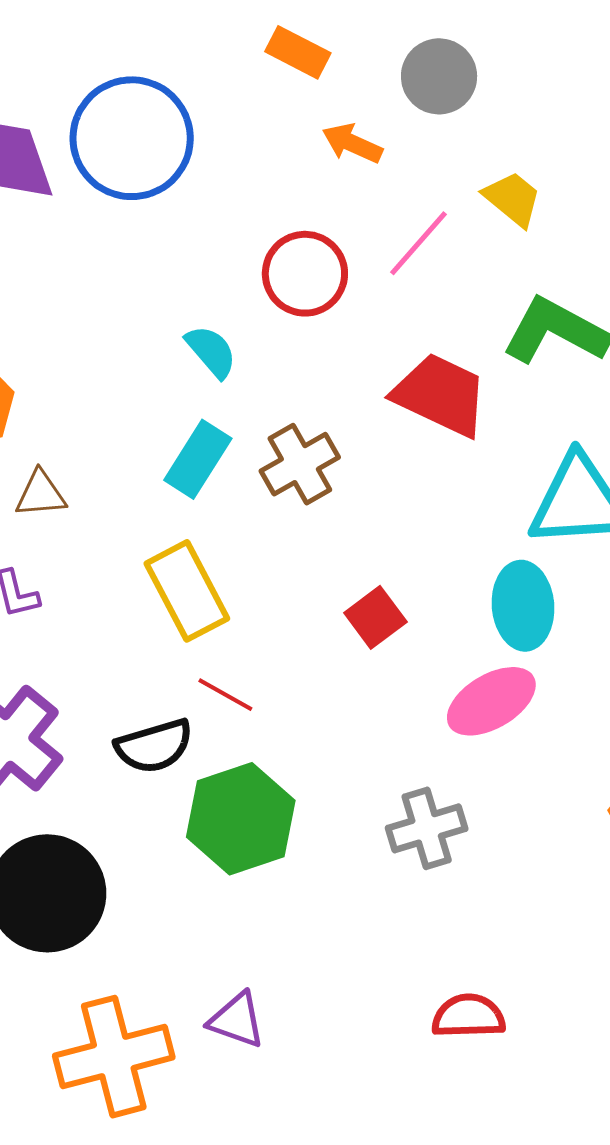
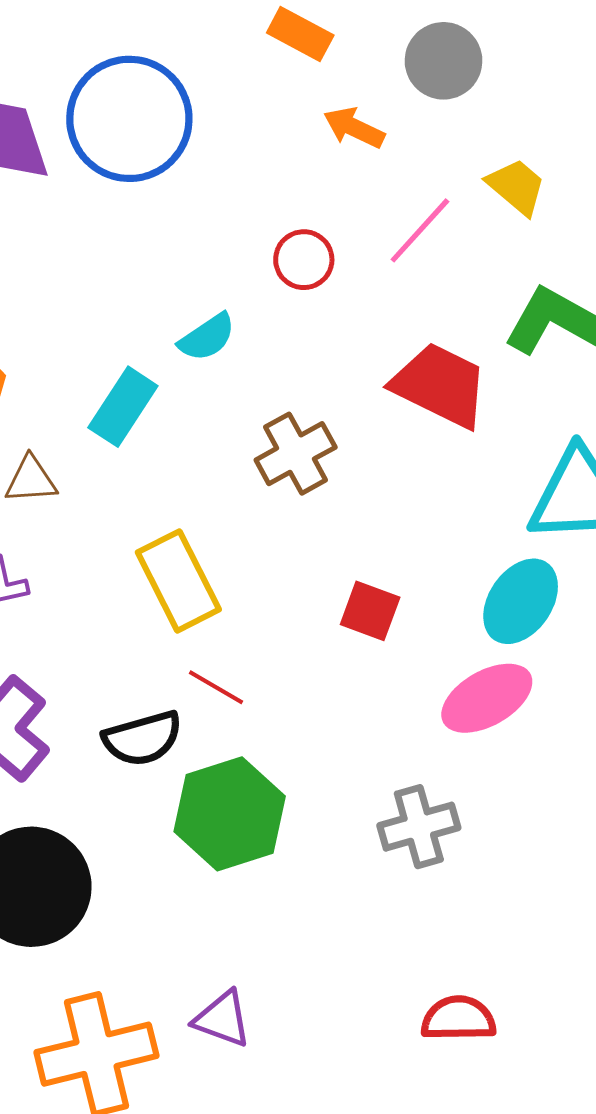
red circle: (305, 274) -> (304, 260), size x0.7
cyan semicircle: (211, 351) -> (207, 337), turned 96
cyan rectangle: (198, 459) -> (123, 407), moved
cyan ellipse: (523, 606) -> (521, 601), turned 38
red square: (375, 617) -> (370, 611), turned -34

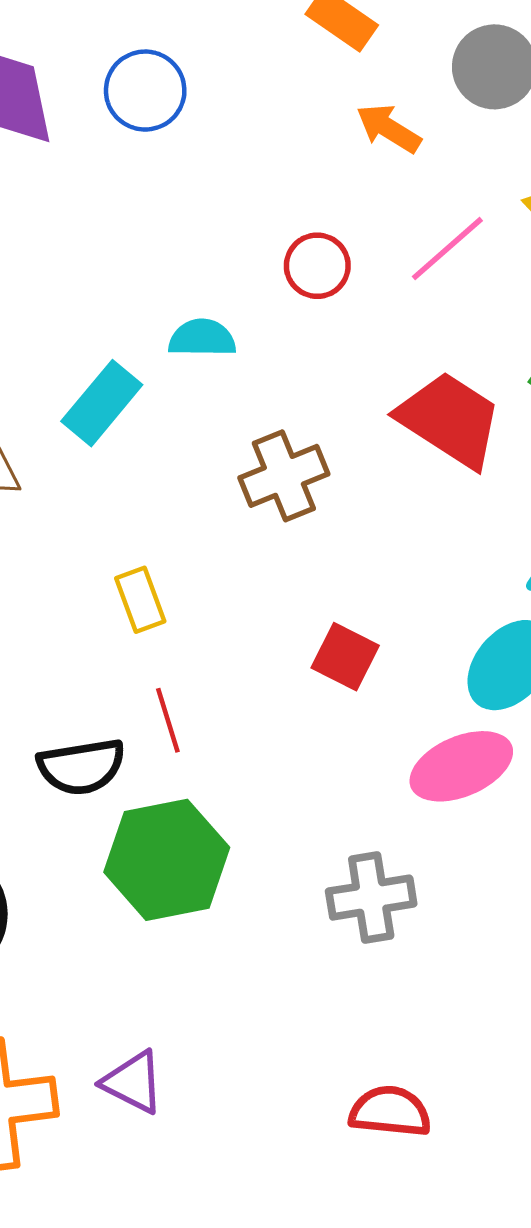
blue circle: (129, 119) -> (145, 91), size x0.6
cyan semicircle: (207, 337) -> (202, 338), turned -152
yellow rectangle: (178, 581) -> (140, 600), size x0.6
red line: (216, 687) -> (168, 720), turned 36

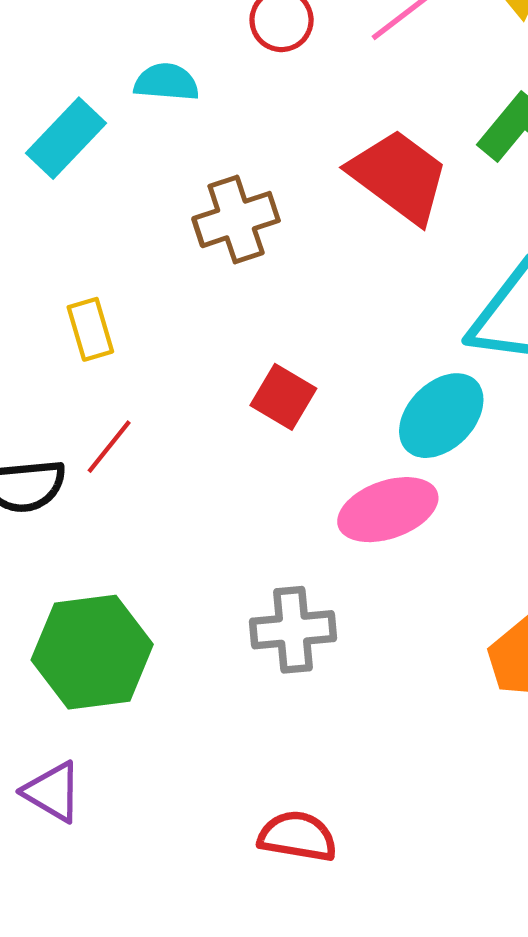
red line: (168, 720) -> (109, 447), turned 52
green hexagon: (167, 860) -> (92, 652), moved

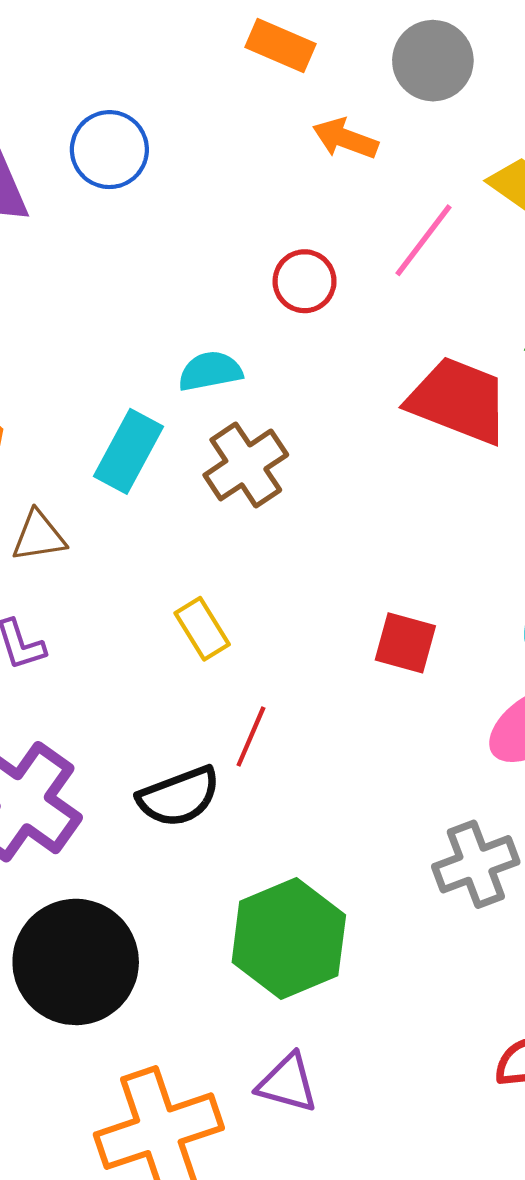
brown cross: (236, 220) -> (246, 465), moved

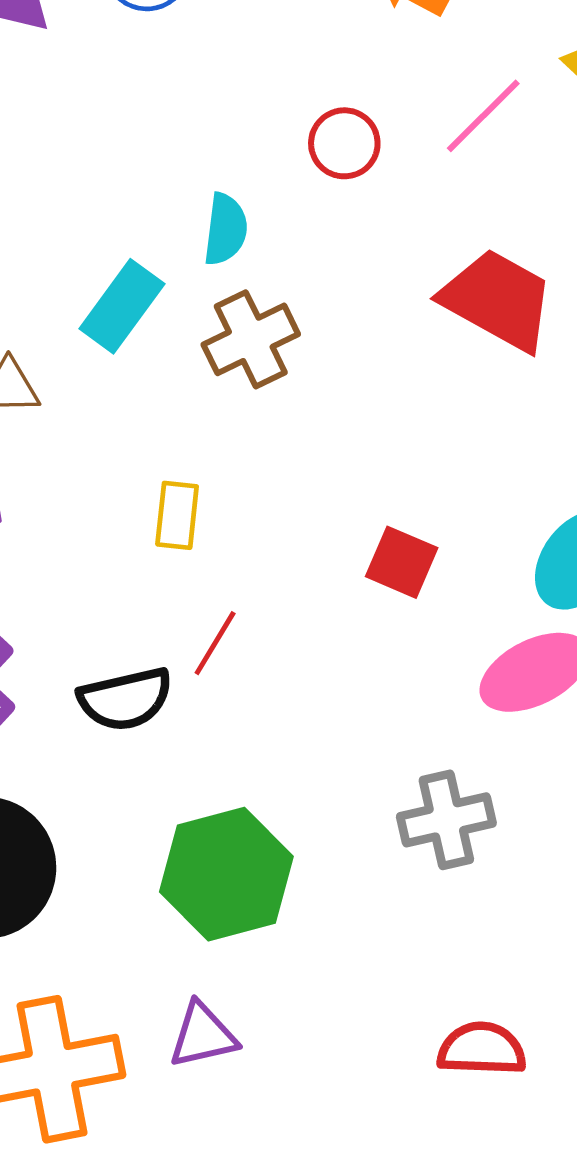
cyan semicircle: (210, 371) -> (225, 229), turned 100
yellow rectangle: (202, 629) -> (177, 515), turned 30
purple triangle: (287, 1083) -> (203, 1035), turned -36

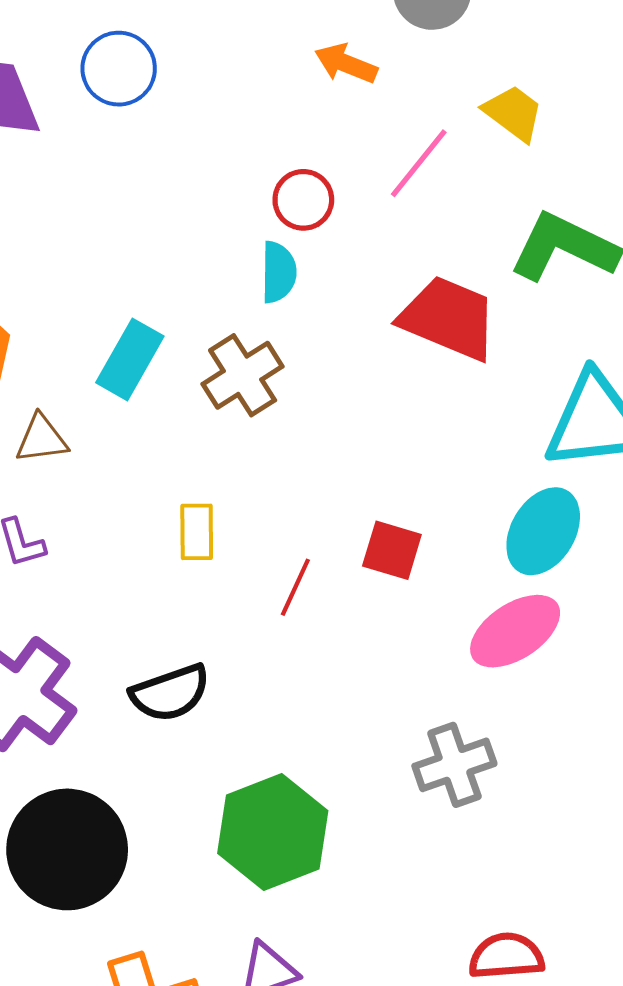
cyan semicircle: (225, 229) -> (278, 272), moved
red line: (215, 643) -> (295, 587), moved

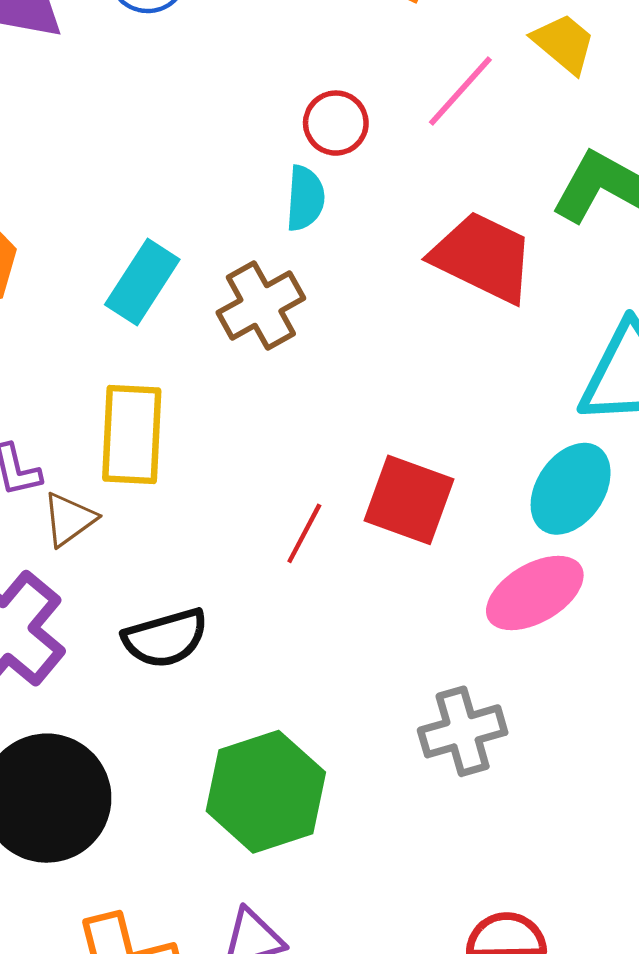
brown triangle: (42, 439) -> (69, 519), moved, turned -32
yellow rectangle: (197, 532) -> (132, 435), moved, size x1.6
red square: (392, 550) -> (409, 500), size x1.4

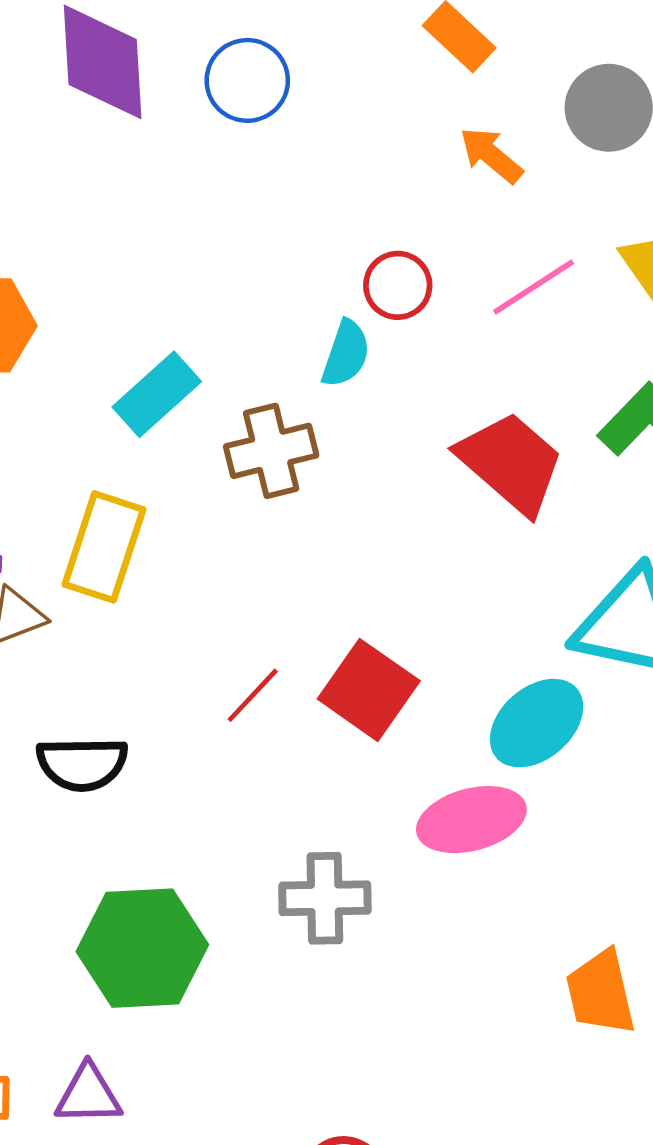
gray cross: (463, 731) -> (325, 898), moved

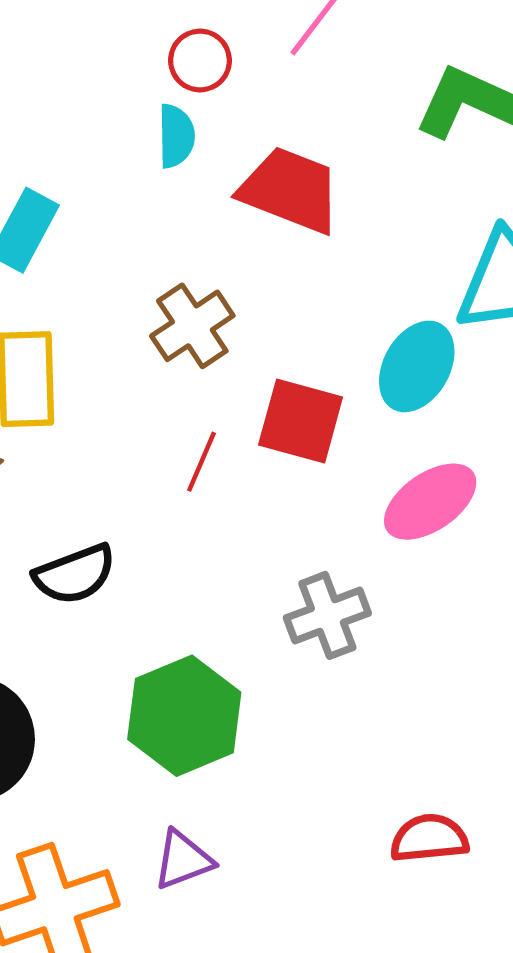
brown cross: (271, 451) -> (192, 326), moved
red trapezoid: (511, 463) -> (290, 190), moved
cyan ellipse: (537, 723) -> (417, 366), moved

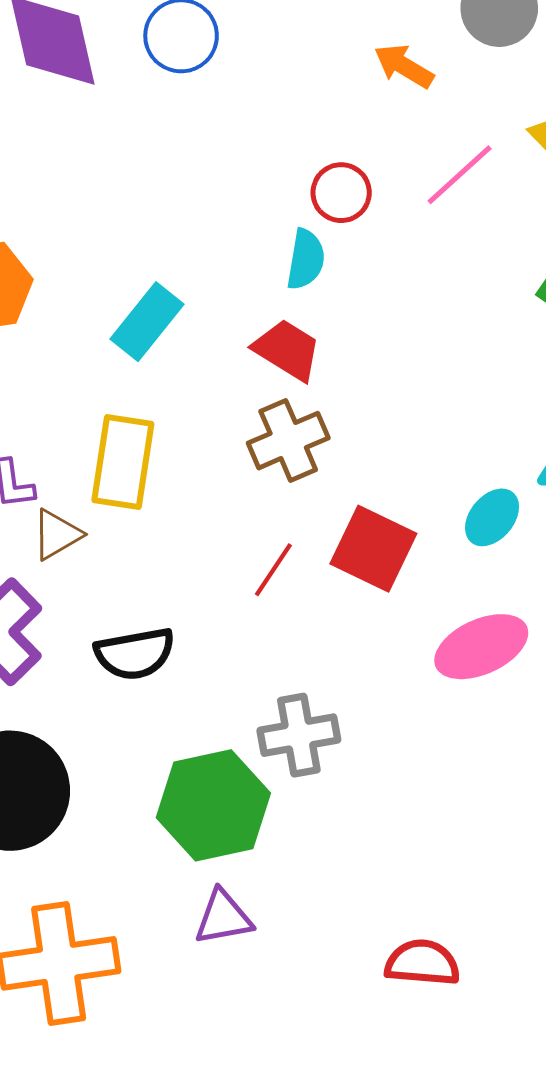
red trapezoid: (290, 190) -> (287, 350), moved, size x0.7
cyan ellipse: (417, 366) -> (492, 517), size x0.7
gray cross: (327, 615) -> (299, 735), moved
purple triangle: (183, 860) -> (223, 918), moved

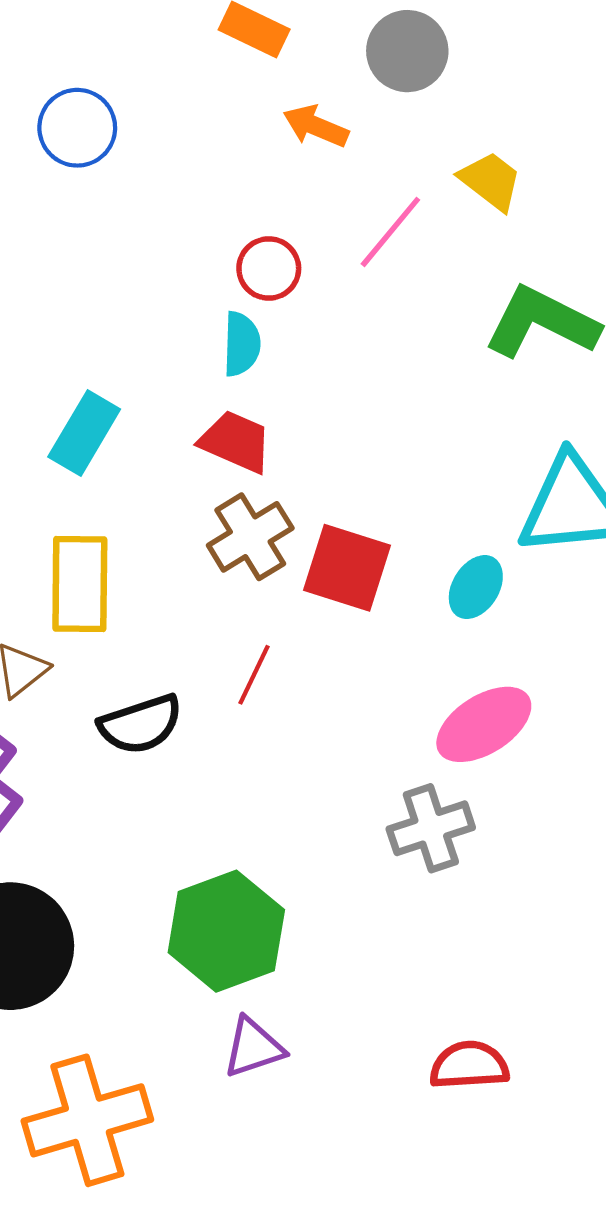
red square: (373, 549) -> (347, 568), moved
black semicircle: (135, 654) -> (141, 724), moved
gray cross: (299, 735) -> (431, 828), moved

